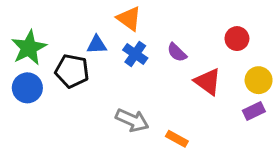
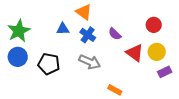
black pentagon: (72, 71) -> (49, 64), moved
yellow circle: (259, 80) -> (157, 52), moved
gray arrow: (132, 120) -> (90, 62), moved

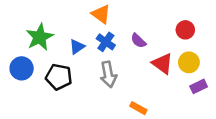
blue triangle: (63, 29) -> (77, 47), moved, turned -32
green star: (19, 31) -> (40, 37), moved
gray arrow: (90, 62) -> (108, 74), turned 55

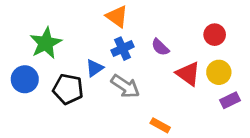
blue cross: (106, 42) -> (123, 49), turned 30
blue triangle: (77, 47) -> (95, 68), moved
gray arrow: (108, 74) -> (125, 86), turned -45

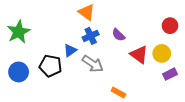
red circle: (215, 35) -> (170, 26), moved
green star: (46, 43) -> (19, 32), moved
blue circle: (25, 79) -> (19, 72), moved

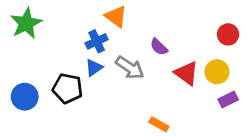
green star: (19, 32) -> (26, 23), moved
blue cross: (91, 36) -> (97, 41), moved
gray arrow: (93, 64) -> (130, 68), moved

